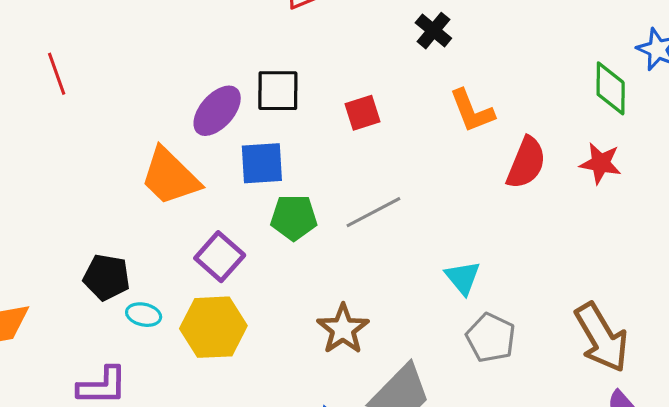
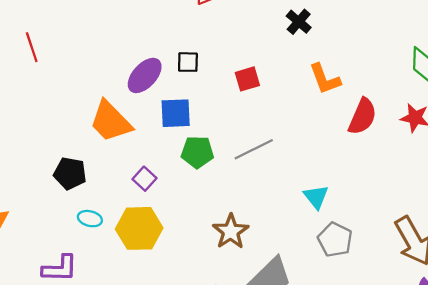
black square: (278, 91) -> (188, 62), size x0.7
purple square: (220, 257) -> (145, 179), size x0.7
black pentagon: (107, 277) -> (70, 173), moved

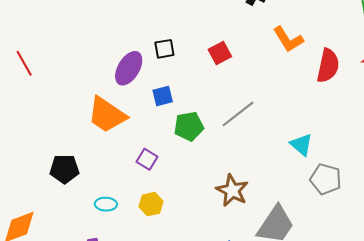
blue square: (176, 113) -> (163, 96), size x0.7
black pentagon: (70, 173) -> (64, 169), moved
yellow hexagon: (139, 228) -> (151, 204), size x0.6

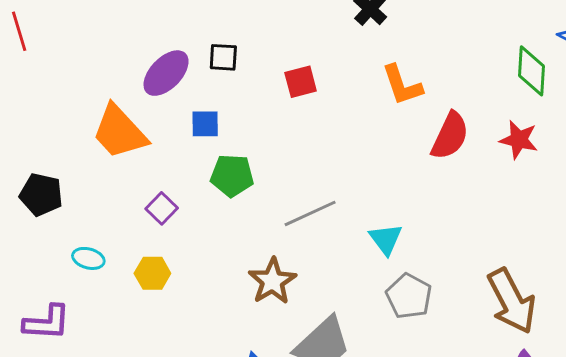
gray line: (238, 114) -> (310, 213), moved

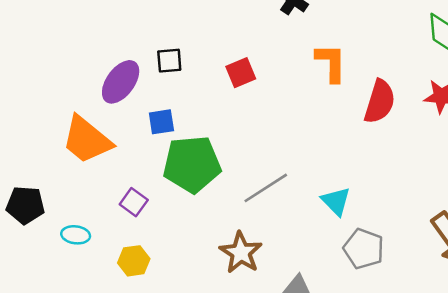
orange L-shape: (402, 85) -> (331, 63), turned -153
green pentagon: (232, 176) -> (192, 164), size x1.5
cyan ellipse: (88, 258) -> (76, 235), moved

